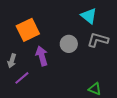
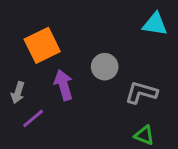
cyan triangle: (89, 16) -> (155, 24), moved, turned -30
gray L-shape: (98, 40) -> (141, 93), moved

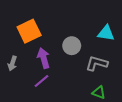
cyan triangle: (155, 24) -> (106, 33), moved
purple line: (33, 118) -> (42, 81), moved

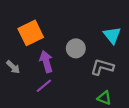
cyan triangle: (106, 33) -> (112, 35), turned 42
gray arrow: (12, 63) -> (13, 67), turned -64

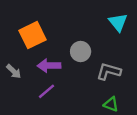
cyan triangle: (112, 35) -> (118, 22), moved
purple arrow: (46, 62) -> (49, 66), turned -75

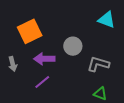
cyan triangle: (118, 22) -> (107, 20), turned -30
gray arrow: (14, 71) -> (13, 64), turned 32

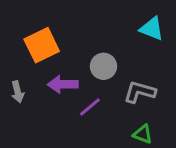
purple line: (42, 82) -> (90, 107), moved

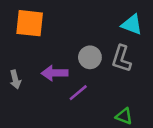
orange square: (42, 45) -> (30, 23), moved, turned 32
gray L-shape: (140, 92) -> (121, 59), moved, turned -88

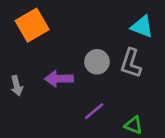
orange square: (30, 23) -> (32, 25), turned -36
purple line: (78, 93) -> (94, 111), moved

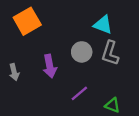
cyan triangle: (142, 27) -> (103, 25), moved
purple arrow: (59, 79) -> (50, 66), turned -100

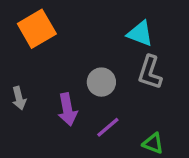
gray circle: (82, 52) -> (101, 82), moved
purple arrow: (50, 66) -> (67, 110), moved

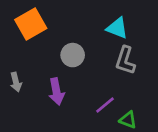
gray circle: (101, 82) -> (73, 55), moved
purple line: (108, 127) -> (105, 105), moved

